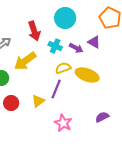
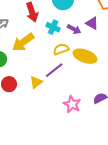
purple line: (56, 89) -> (54, 70), turned 30
pink star: (63, 123) -> (72, 104), moved

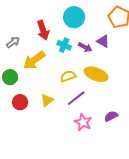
yellow semicircle: (61, 49) -> (68, 76), moved
purple line: (54, 70) -> (76, 98), moved

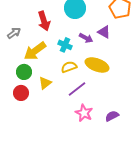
cyan cross: (64, 45) -> (65, 45), moved
green circle: (10, 77) -> (24, 72), moved
yellow triangle: (47, 100) -> (45, 83), moved
purple semicircle: (111, 116) -> (112, 116), moved

